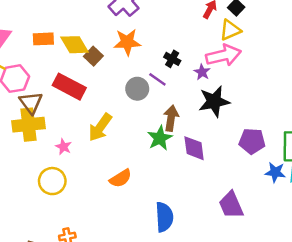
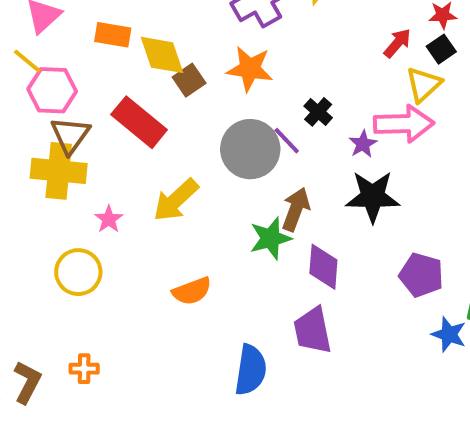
yellow triangle: (230, 30) -> (424, 84), turned -30
gray circle: (137, 89) -> (250, 149), size x1.5
purple trapezoid: (231, 205) -> (313, 330), moved

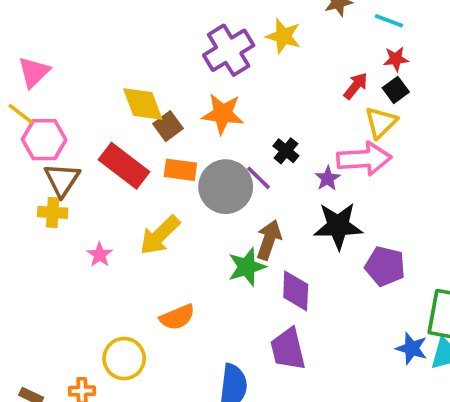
orange rectangle: (113, 35) -> (180, 170), moved
yellow cross: (59, 171) -> (53, 212), size x0.6
yellow circle: (78, 272) -> (124, 359), moved
purple pentagon: (421, 275) -> (385, 266), moved

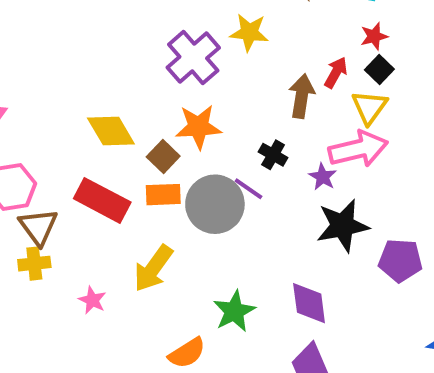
brown square: (168, 126) -> (163, 157), moved
brown arrow: (269, 240) -> (302, 96), moved
green star: (247, 267) -> (234, 311), moved

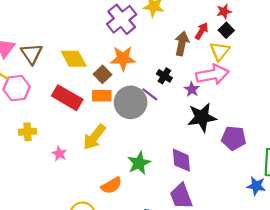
brown triangle: (38, 227) -> (32, 54), moved

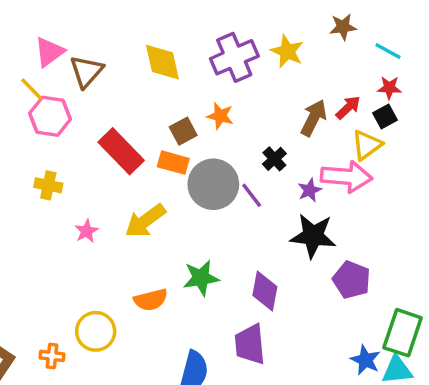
orange star: (123, 58) -> (220, 116), size x0.7
yellow diamond: (74, 59) -> (162, 62), moved
purple line: (150, 94) -> (252, 195), moved

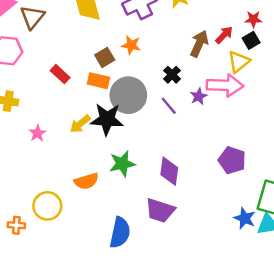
red rectangle: (121, 151) -> (60, 74), size x0.6
purple line: (252, 195) -> (169, 106), moved
yellow arrow: (145, 221) -> (80, 124), size x0.7
black star: (313, 236) -> (107, 119), moved
purple trapezoid: (250, 344) -> (160, 210), turned -64

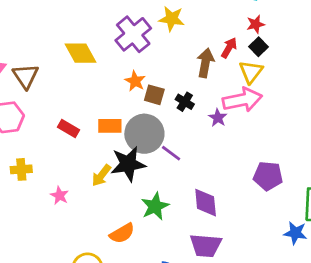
orange star: (131, 45) -> (135, 81), turned 30
brown square: (105, 57) -> (154, 95), moved, turned -30
purple line: (169, 106) -> (171, 153), moved

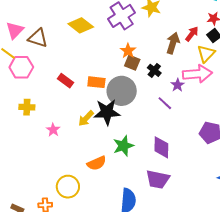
yellow diamond: (80, 53) -> (81, 25), turned -30
brown triangle: (26, 76) -> (38, 38), turned -45
orange star: (135, 81) -> (128, 51), moved
purple line: (171, 153) -> (165, 103), moved

